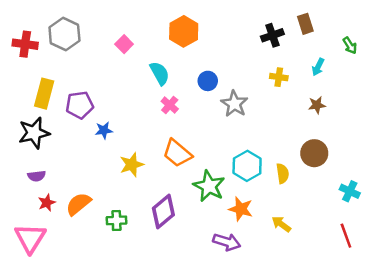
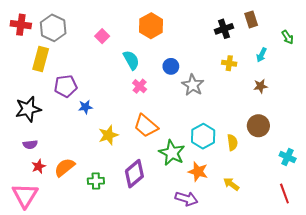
red cross: (25, 44) -> (21, 25), moved
yellow rectangle: (44, 94) -> (41, 59), moved

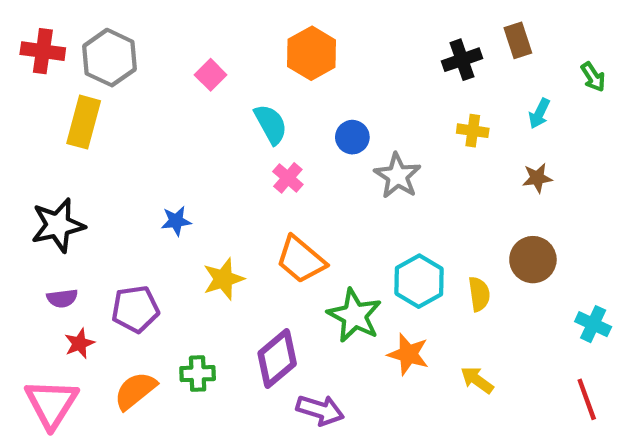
purple pentagon: (66, 86) -> (135, 309), moved
orange semicircle: (65, 167) -> (135, 391), moved
purple arrow: (186, 199) -> (320, 410), moved

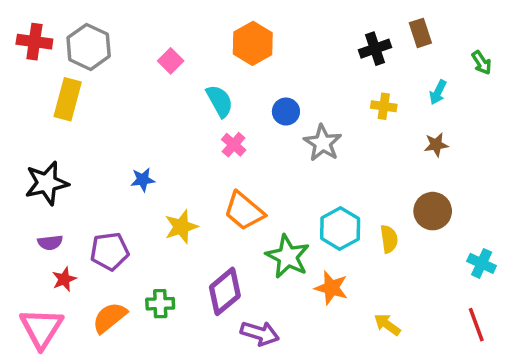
yellow arrow: (477, 380) -> (387, 325), moved

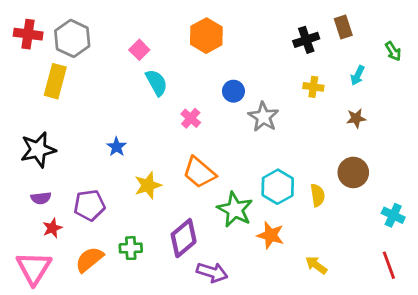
cyan semicircle: (220, 101) -> (156, 83), moved
blue star: (143, 180) -> (117, 147), turned -30

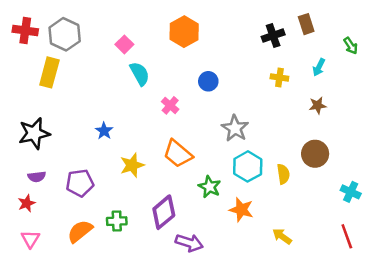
gray star: (263, 117) -> (235, 128), moved
green star: (235, 210) -> (210, 187), size x0.7
red star: (52, 228) -> (27, 203), moved
pink triangle: (34, 268) -> (30, 239), size x0.6

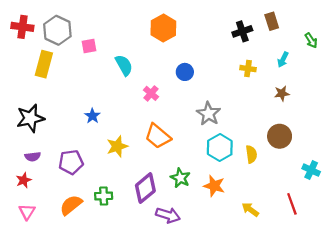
pink square: (124, 44) -> (89, 46), moved, turned 35
green star: (210, 187) -> (180, 178), moved
red line: (347, 236) -> (292, 204), moved

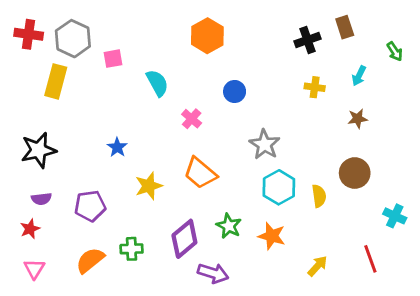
yellow arrow: (250, 210) -> (317, 266), turned 96

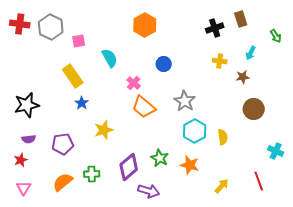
yellow rectangle: (56, 81) -> (73, 76), moved, turned -50
brown star: (358, 119) -> (243, 77), moved
orange trapezoid: (200, 173) -> (144, 107), moved
brown circle: (355, 173) -> (254, 109), moved

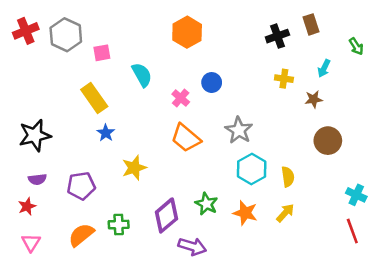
red cross: (20, 24) -> (26, 31), turned -30
pink cross: (134, 83) -> (181, 98), moved
red line: (259, 181) -> (352, 231), moved
yellow arrow: (222, 186) -> (285, 213), moved

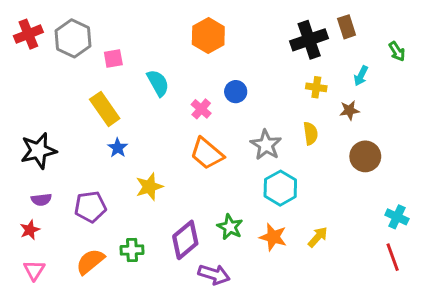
black cross: (277, 36) -> (309, 40), size x1.4
yellow semicircle: (288, 177) -> (311, 133), moved

